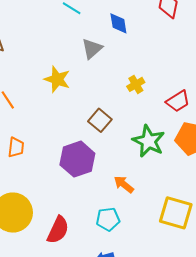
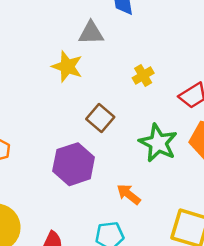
gray triangle: (92, 49) -> (91, 33), turned 40
yellow star: (57, 79) -> (67, 67), moved

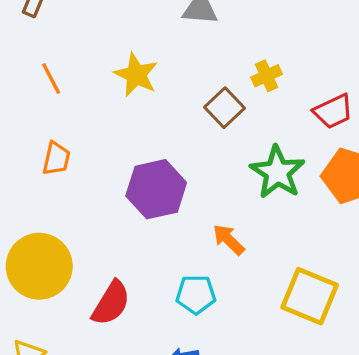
yellow star: (67, 67) -> (136, 75), moved
brown square: (100, 118) -> (224, 108), moved

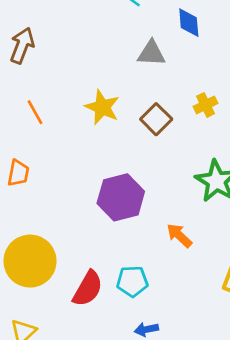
brown square: (224, 108) -> (156, 119), moved
orange trapezoid: (56, 159) -> (18, 173), moved
cyan pentagon: (196, 294) -> (132, 281), moved

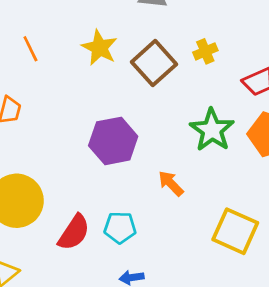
brown square: (156, 119) -> (154, 63), size x1.4

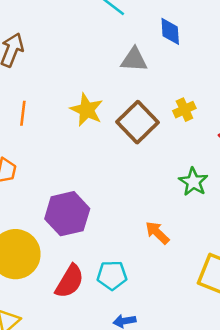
orange line: (30, 49) -> (23, 113), turned 35
green star: (212, 130) -> (193, 182), size x0.7
purple hexagon: (113, 141) -> (67, 214), moved

